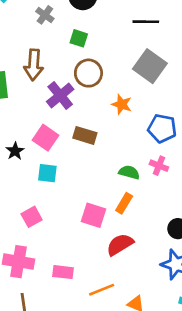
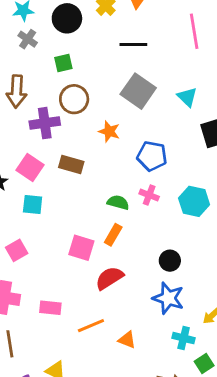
green square: (79, 38) -> (63, 63), turned -30
purple cross: (60, 95) -> (45, 123), turned 32

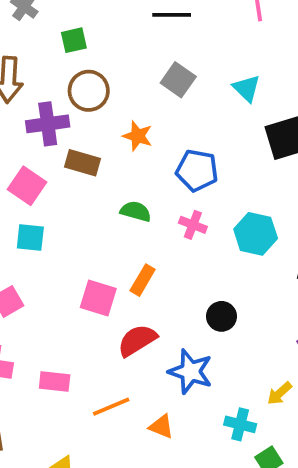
gray square: (138, 91) -> (178, 80), size x0.7
brown rectangle: (71, 164) -> (82, 163), moved
green semicircle: (118, 202) -> (136, 211), moved
blue star: (168, 298) -> (190, 372), moved

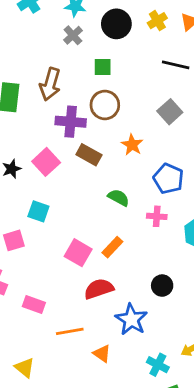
pink cross: (193, 225) -> (157, 216), turned -30
cyan square: (30, 237) -> (38, 211), moved

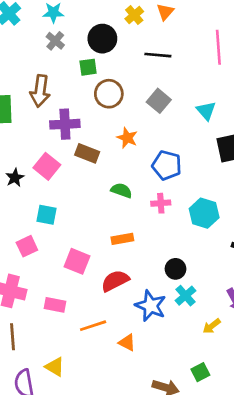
black circle: (116, 24) -> (102, 39), moved
brown circle: (105, 105) -> (109, 94), moved
orange rectangle: (112, 247) -> (122, 239), turned 45
pink square: (78, 253) -> (77, 261), moved
cyan cross: (158, 365) -> (185, 296), moved, turned 30

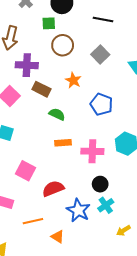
green semicircle: (121, 190) -> (57, 114), moved
pink cross: (161, 203) -> (92, 151), moved, size x1.5
orange rectangle: (122, 239) -> (63, 143), moved

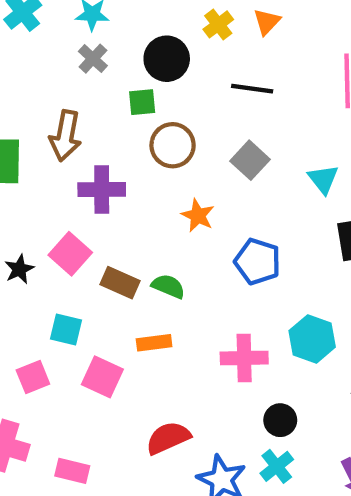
brown rectangle: (41, 89) -> (120, 283), moved
orange rectangle: (63, 143) -> (154, 343), moved
pink square: (26, 171) -> (102, 377), moved
black circle: (100, 184) -> (280, 420), moved

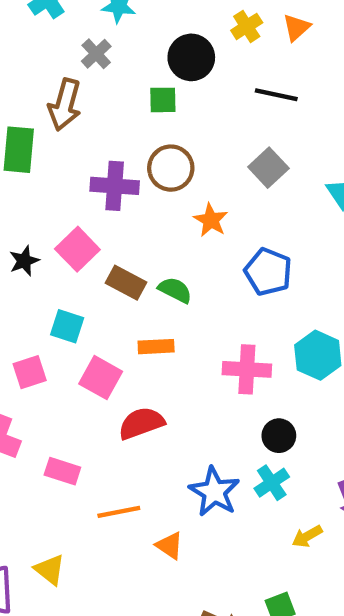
gray cross: (93, 59) -> (96, 54), moved
brown arrow: (65, 136) -> (65, 105), moved
brown circle: (173, 145) -> (171, 168), moved
red semicircle: (168, 438) -> (141, 423), moved

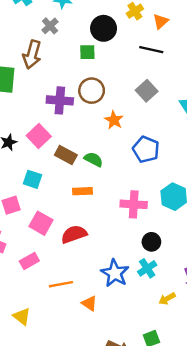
orange triangle: (296, 27) -> (161, 21), moved
pink square: (101, 378) -> (41, 223), moved
pink rectangle: (62, 471) -> (29, 261), turned -48

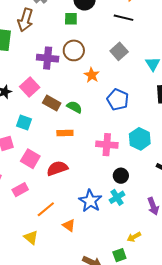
orange line: (61, 284) -> (46, 209), turned -30
yellow arrow: (167, 299) -> (134, 237), moved
yellow triangle: (22, 316) -> (31, 237), moved

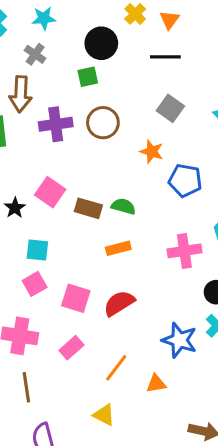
purple cross: (48, 58) -> (56, 124), moved
orange star: (92, 75) -> (152, 152), moved
cyan square: (24, 123) -> (37, 250), moved
orange triangle: (69, 225) -> (156, 384), turned -32

